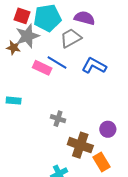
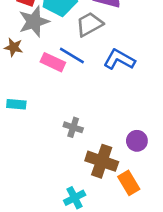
brown star: (14, 48) -> (14, 47), moved

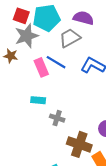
pink rectangle: (53, 62) -> (41, 67), turned 42
cyan rectangle: (16, 104) -> (38, 100), moved

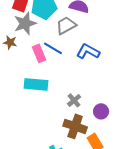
cyan rectangle: (38, 100) -> (36, 84), size x1.6
gray cross: (57, 118) -> (74, 100), moved, turned 32

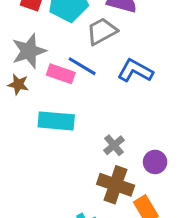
gray star: (25, 23) -> (29, 51), moved
brown star: (10, 42) -> (18, 84), moved
pink rectangle: (39, 53) -> (61, 74), turned -48

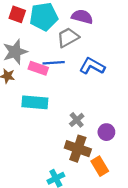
blue line: (82, 66) -> (54, 63), turned -35

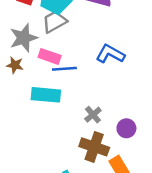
gray trapezoid: (68, 37) -> (55, 22), moved
blue line: (54, 63) -> (64, 69), moved

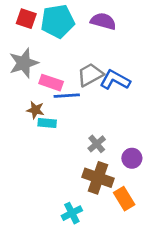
gray trapezoid: (55, 22) -> (90, 75), moved
brown star: (15, 65) -> (35, 110), moved
cyan rectangle: (46, 95) -> (47, 123), size x0.6

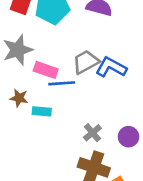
brown star: (35, 110) -> (19, 98), moved
purple circle: (132, 158) -> (128, 137), moved

